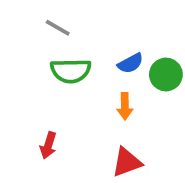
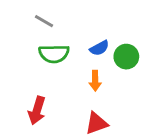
red arrow: (48, 145) -> (37, 111), size x1.4

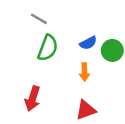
green semicircle: (54, 54) -> (48, 48), turned -68

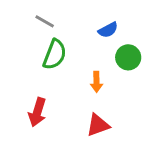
blue semicircle: (88, 43) -> (108, 30), moved

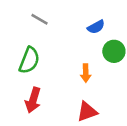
green semicircle: (55, 54) -> (29, 60), moved

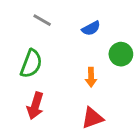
blue semicircle: (96, 27) -> (91, 28), moved

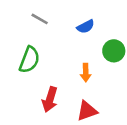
red arrow: (35, 106) -> (50, 99), moved

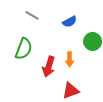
red arrow: (50, 99) -> (49, 67), moved

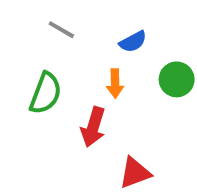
orange arrow: (70, 59) -> (115, 83), moved

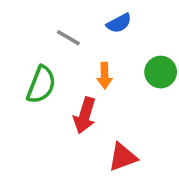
gray line: (61, 30) -> (68, 38), moved
blue semicircle: (133, 42) -> (119, 23), moved

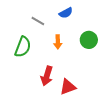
red arrow: (85, 115) -> (47, 76), moved

